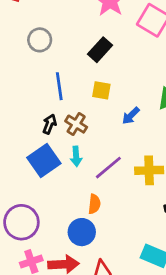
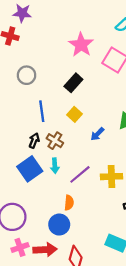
yellow square: (101, 90) -> (74, 114), turned 32

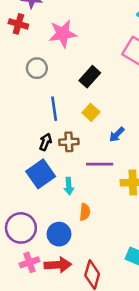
pink star: (81, 45) -> (63, 34), moved, turned 30
brown cross: (55, 141) -> (69, 142), turned -35
cyan arrow: (55, 166) -> (69, 186), moved
purple line: (80, 174) -> (100, 164), moved, turned 40
blue circle: (59, 225) -> (59, 234), moved

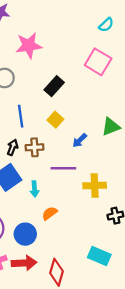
orange semicircle: (85, 212) -> (50, 213), turned -133

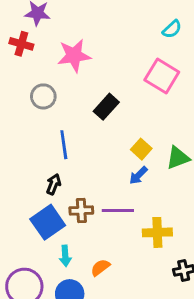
yellow square: (55, 120) -> (141, 149), moved
brown cross: (35, 147) -> (81, 211), moved
cyan arrow: (35, 189) -> (65, 256), moved

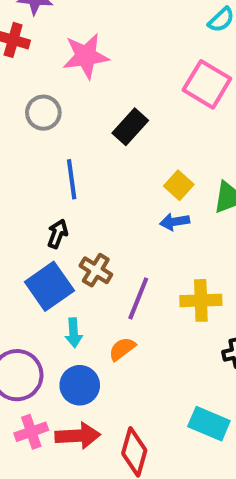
blue arrow: (138, 175) -> (175, 222), turned 36
brown cross: (81, 211) -> (96, 270), turned 35
purple line: (118, 211) -> (138, 298), moved, turned -68

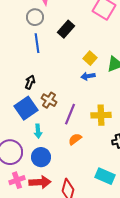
gray circle: (43, 113) -> (35, 17), moved
blue line: (72, 179) -> (37, 43), moved
orange semicircle: (122, 349) -> (75, 139), moved

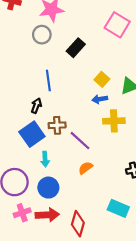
blue line: (37, 43) -> (48, 81), moved
brown cross: (49, 100) -> (57, 125), turned -35
purple line: (70, 114) -> (80, 141), turned -70
yellow cross: (101, 115) -> (114, 121), moved

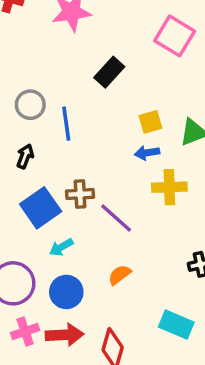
gray circle: (42, 35) -> (30, 105), moved
yellow square: (102, 79) -> (150, 122), turned 32
black arrow: (36, 106) -> (25, 156), moved
cyan arrow: (45, 159) -> (61, 247), turned 64
orange semicircle: (86, 168) -> (120, 275), moved

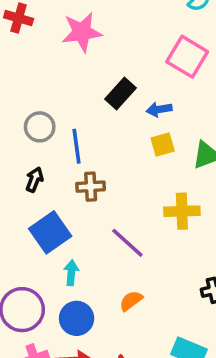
blue arrow: (147, 153) -> (159, 109), moved
brown cross: (80, 194) -> (91, 187), moved
cyan arrow: (61, 247) -> (71, 273), turned 125

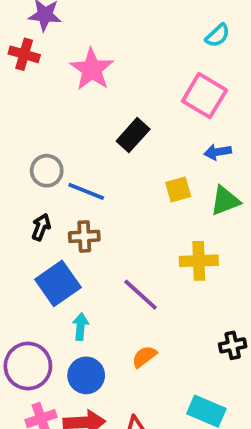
pink star: (82, 32) -> (92, 69), turned -30
blue arrow: (159, 109) -> (218, 152), moved
blue line: (77, 146) -> (86, 191), turned -60
brown cross: (91, 187) -> (84, 236), moved

